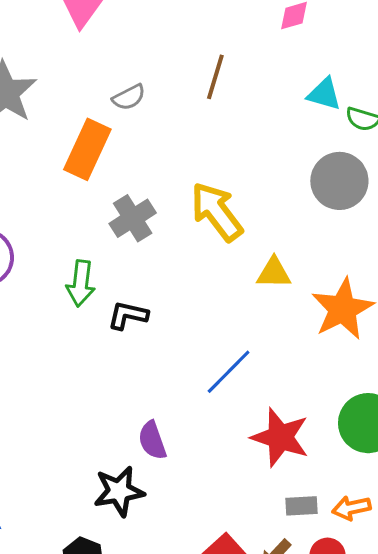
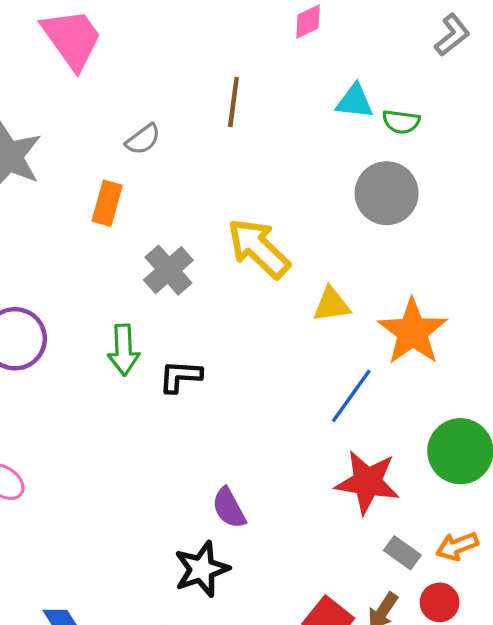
orange rectangle: (87, 149) -> (107, 203), size x0.7
blue line: (229, 372) -> (351, 396), moved
gray rectangle: (301, 506) -> (402, 553), turned 48

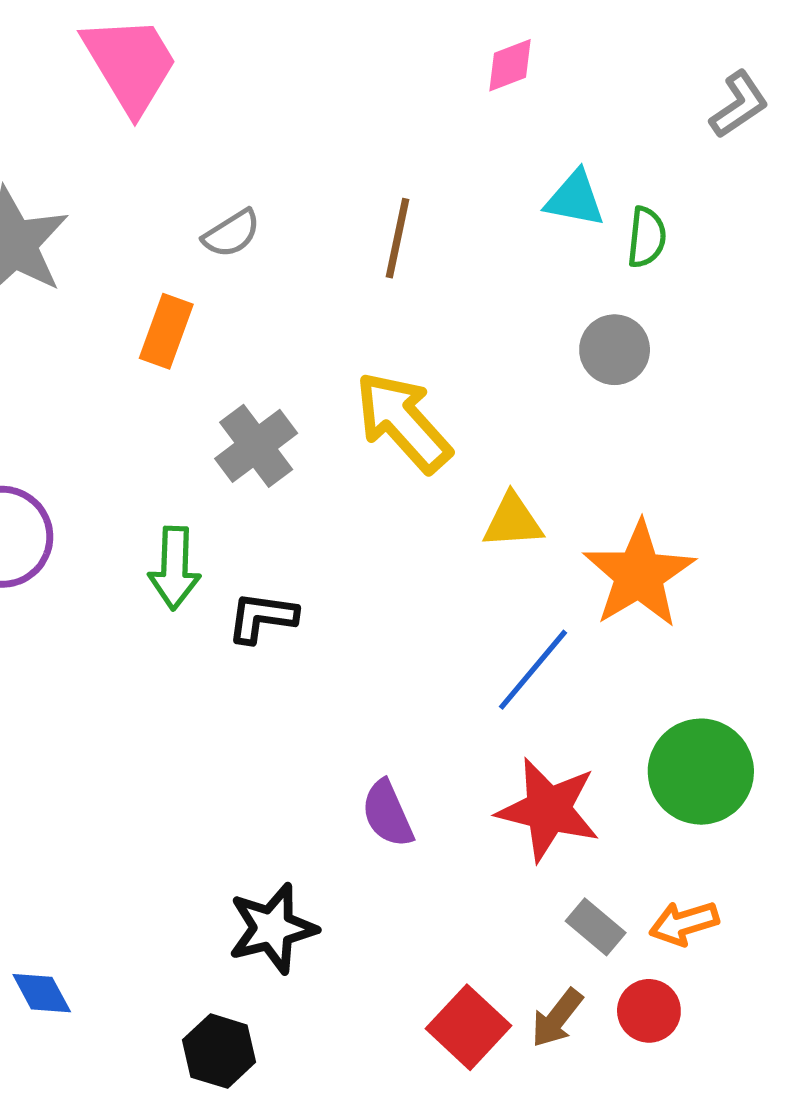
brown line: (233, 102) -> (398, 238), moved
green semicircle: (401, 122) -> (647, 237), turned -96
gray circle: (387, 193) -> (615, 350), size x0.7
purple semicircle: (229, 508) -> (387, 814), moved

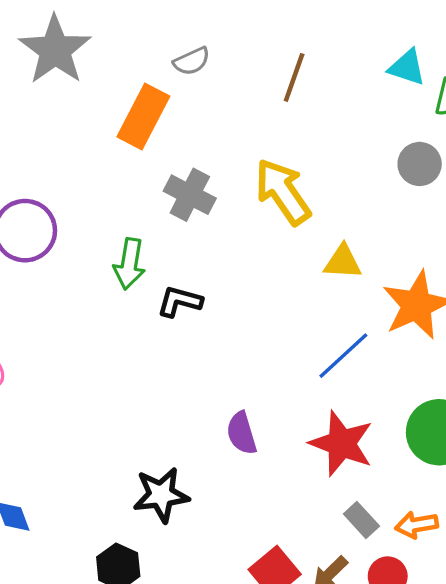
orange rectangle: (166, 331) -> (143, 116), size x1.4
gray cross: (256, 446) -> (190, 195), turned -33

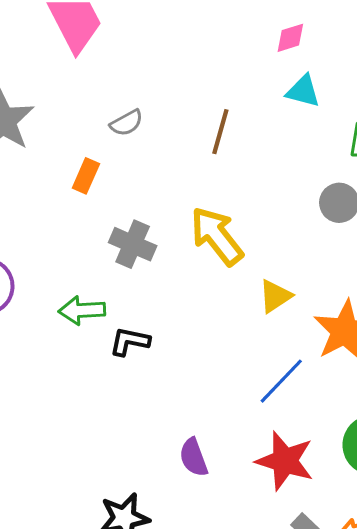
cyan triangle: (407, 67) -> (303, 91), moved
orange rectangle: (143, 116) -> (86, 176), size x0.6
yellow triangle: (343, 262) -> (275, 296), turned -33
green arrow: (129, 264) -> (82, 310), turned 81

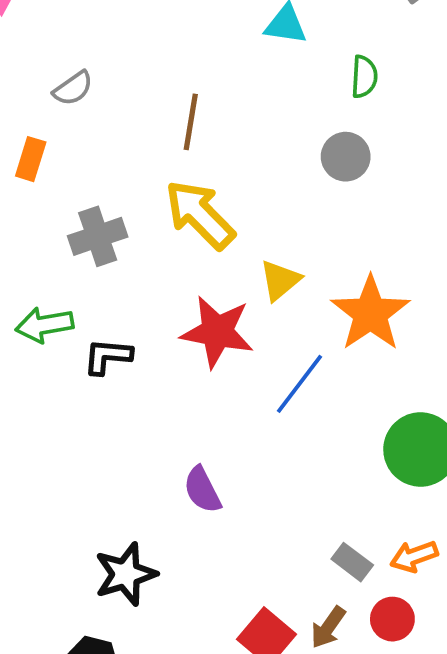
brown line: (220, 132) -> (191, 122), moved
gray cross: (133, 244) -> (98, 236), turned -36
red star: (285, 461) -> (217, 332), moved

